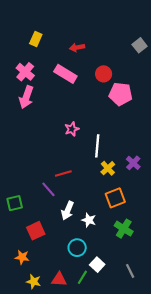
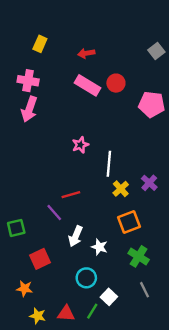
pink cross: (25, 72) -> (28, 81), turned -30
pink rectangle: (65, 74) -> (87, 85), moved
pink pentagon: (121, 94) -> (152, 104), moved
gray line: (130, 271) -> (144, 290), moved

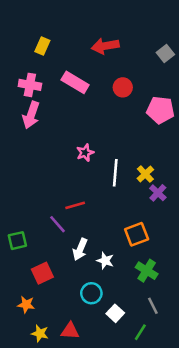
red arrow: (86, 53) -> (105, 46), moved, size x1.5
pink rectangle: (87, 85) -> (75, 82), moved
yellow cross: (121, 189) -> (145, 174), moved
green line: (92, 311) -> (140, 332), moved

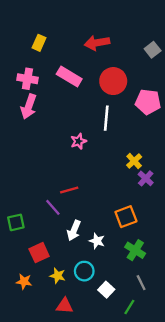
red circle: (123, 87) -> (113, 81), size x1.5
white line: (115, 173) -> (106, 118), moved
yellow star: (40, 333) -> (58, 276), moved

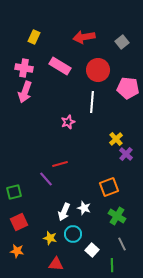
gray square: (153, 50) -> (122, 42), moved
white arrow: (74, 231) -> (64, 212), moved
red square: (39, 253) -> (19, 222), moved
orange star: (24, 282) -> (17, 251), moved
green line: (129, 307) -> (112, 265), turned -32

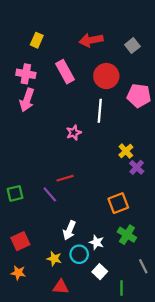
pink rectangle: (60, 66) -> (65, 72), turned 30
green square: (14, 192) -> (15, 193), moved
white star: (84, 208) -> (97, 242), moved
gray line: (122, 244) -> (143, 266), moved

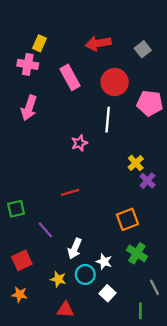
pink cross: (26, 74) -> (28, 64), moved
purple line: (50, 194) -> (45, 230), moved
green line: (122, 288) -> (140, 311), moved

